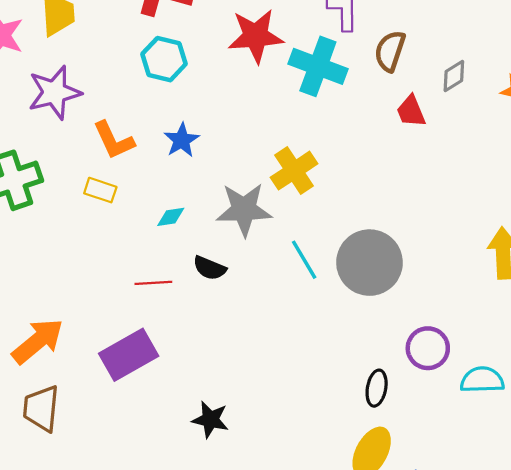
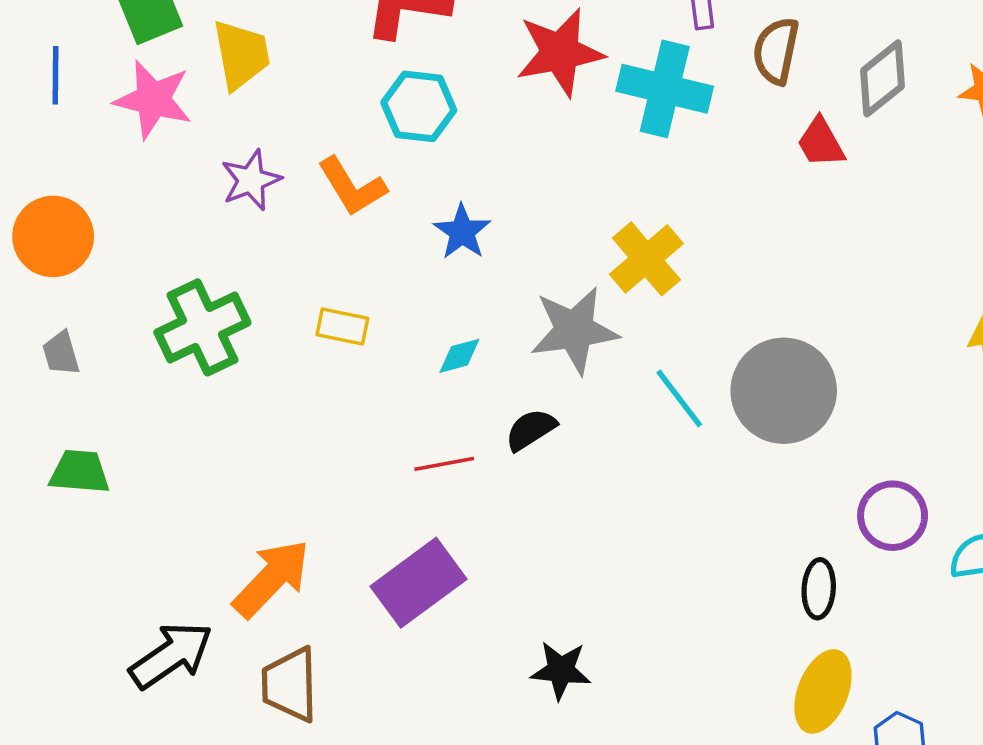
gray diamond: (454, 76) -> (882, 78), size x1.4
purple star: (54, 92) -> (251, 180), size x0.7
orange L-shape: (114, 140) -> (352, 187), moved
black semicircle: (210, 268) -> (531, 430), turned 132

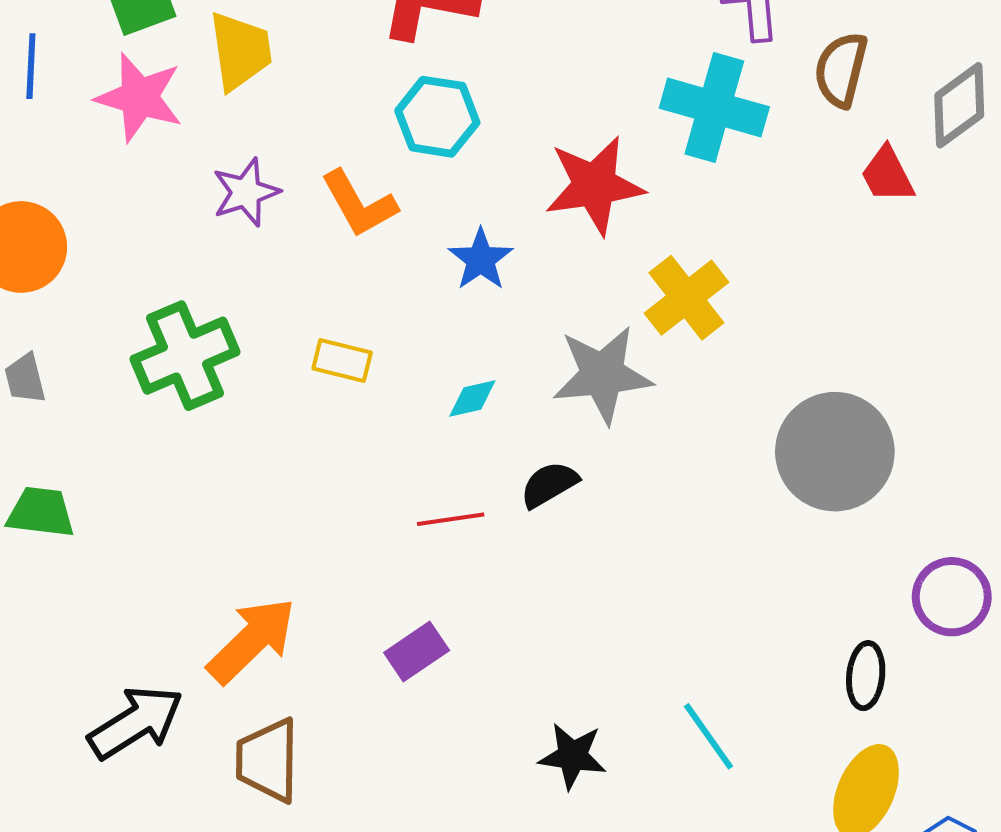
red star: (560, 52) -> (594, 185), moved
cyan line: (679, 399) -> (708, 736), moved
purple rectangle: (419, 583) -> (417, 652), size x0.6

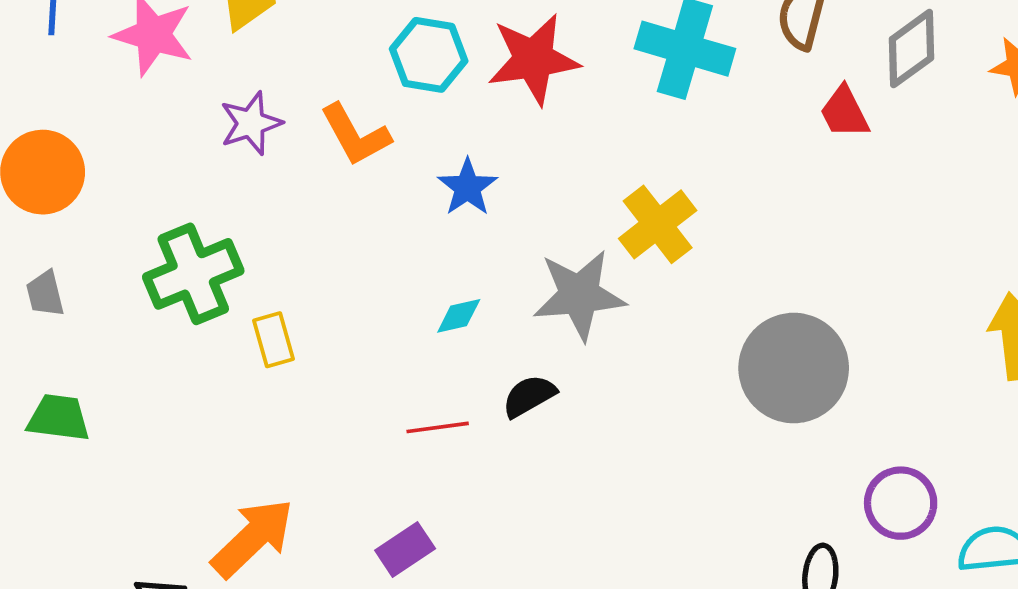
red star: (594, 185) -> (533, 59), moved
yellow rectangle: (342, 361) -> (273, 340), moved, turned 60

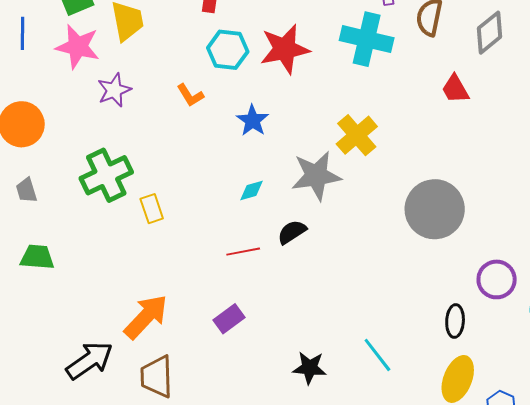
red trapezoid: (844, 112) -> (455, 89), moved
purple star: (251, 123) -> (114, 90), moved
orange L-shape: (355, 135) -> (190, 95), size x0.7

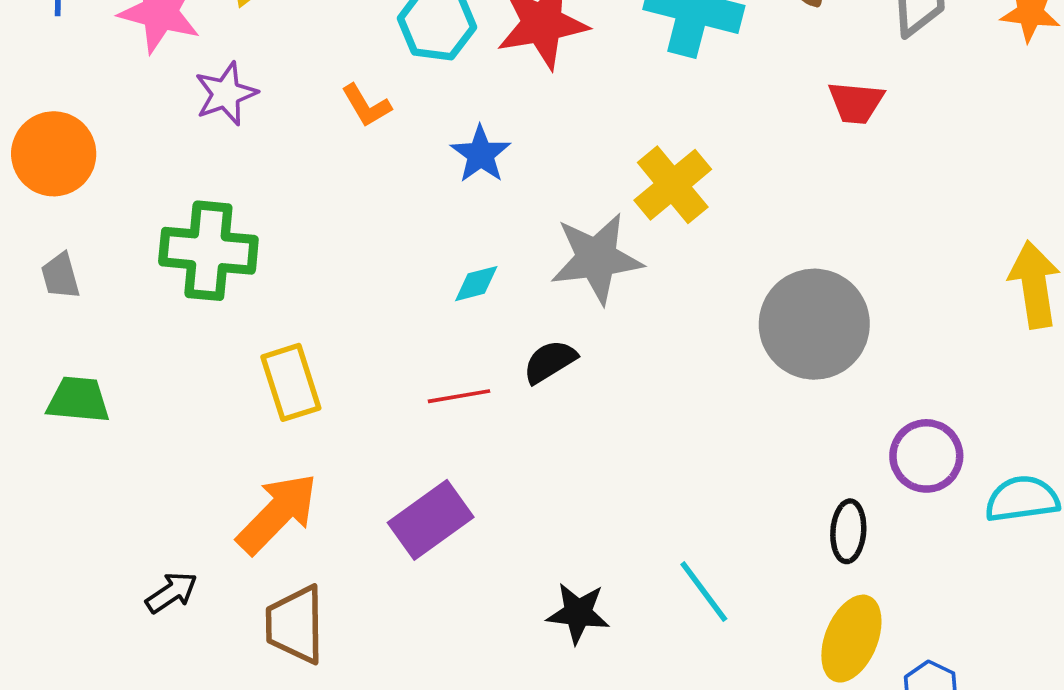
red trapezoid: (455, 89) -> (856, 103), turned -56
green cross: (106, 175) -> (208, 251), turned 30
yellow rectangle: (152, 209) -> (291, 382), moved, size x1.4
purple rectangle: (229, 319) -> (431, 520), size x1.4
black arrow: (89, 360) -> (172, 592), size x0.6

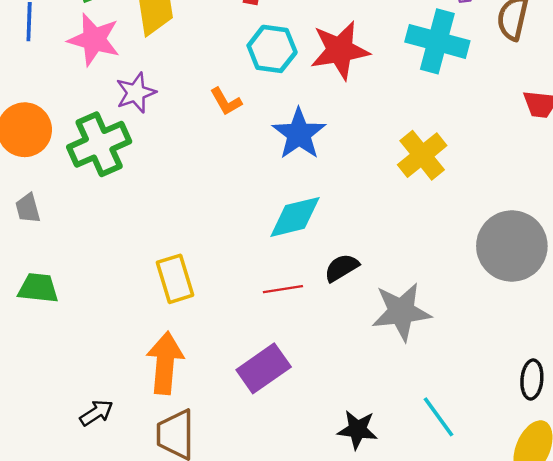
blue star: (481, 154) -> (299, 134), size x1.4
green cross: (208, 251) -> (99, 144), moved, turned -30
gray star: (597, 258) -> (401, 312), moved
cyan diamond: (476, 284) -> (295, 217), size x1.8
orange arrow: (277, 514) -> (165, 363), turned -40

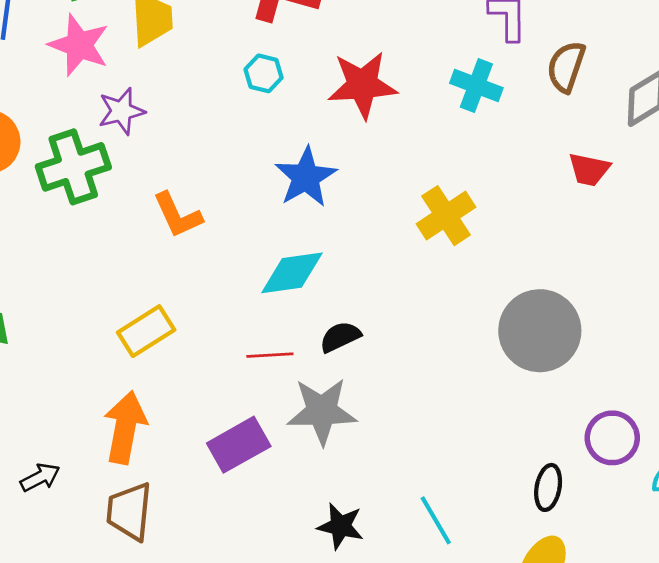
cyan cross: (437, 41) -> (476, 85), size x0.7
cyan hexagon: (272, 49) -> (264, 73), moved, size x0.7
orange L-shape: (226, 102) -> (178, 215), moved, size x1.4
yellow rectangle: (175, 279) -> (146, 331), turned 69
gray star: (401, 312) -> (322, 411), moved

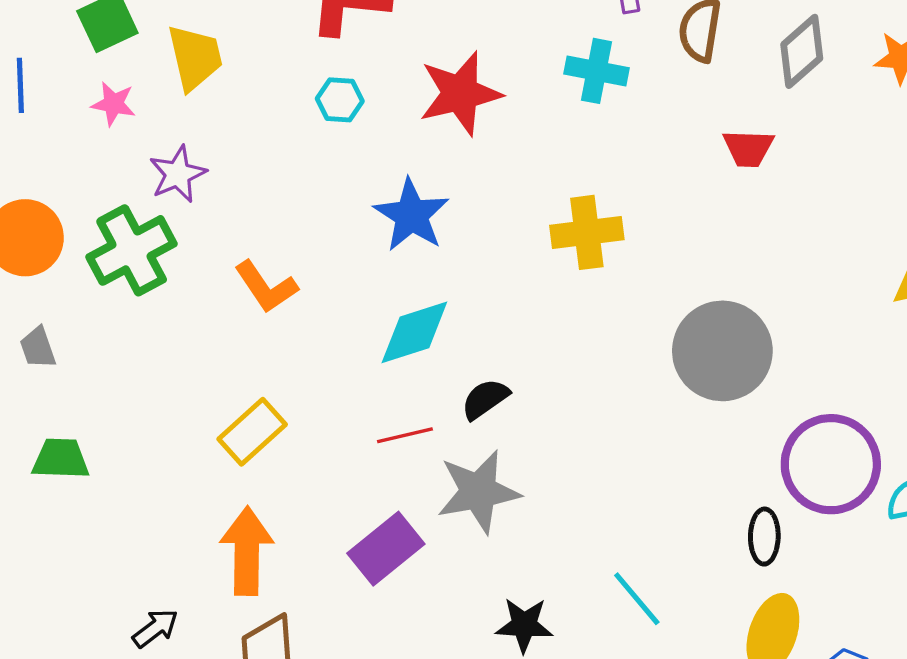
pink star: (79, 45) -> (114, 104), size x0.6
yellow cross: (446, 216) -> (587, 232), turned 36
purple circle: (612, 438) -> (831, 464), size x1.5

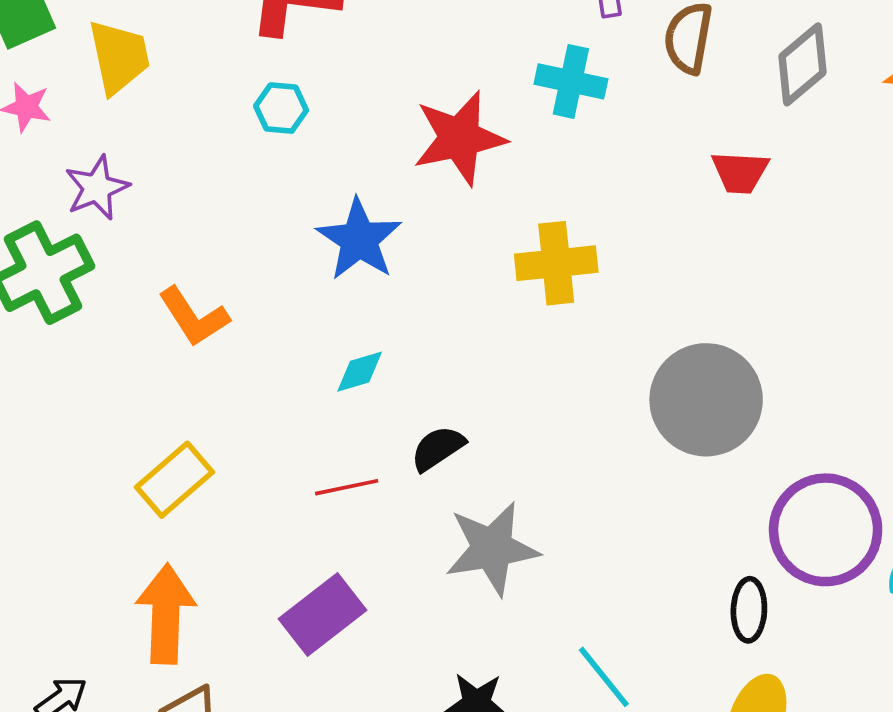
red star: (460, 93) -> (460, 138), moved
cyan diamond: (414, 332) -> (360, 372), size x0.6
gray star: (478, 492) -> (492, 548), moved

